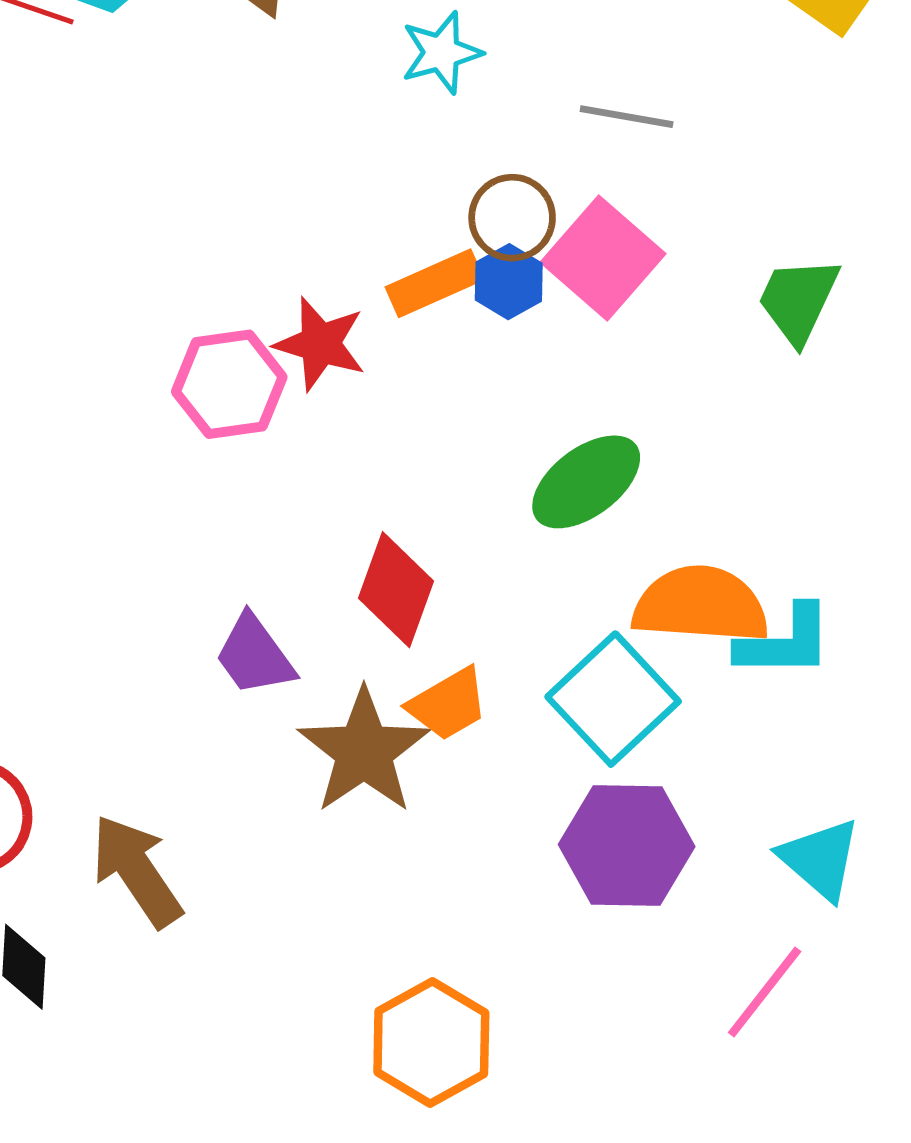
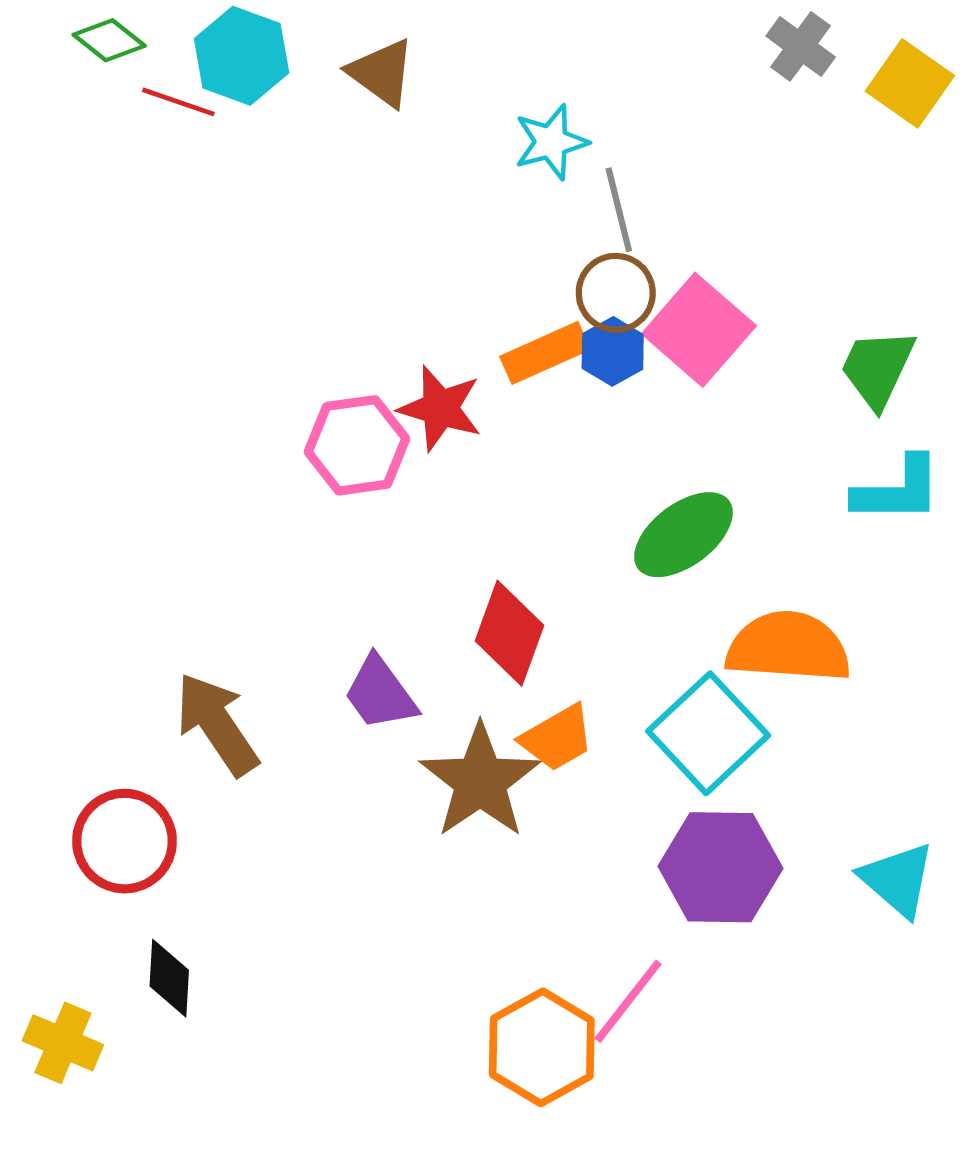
gray line: (627, 117) -> (619, 210), moved, turned 66
cyan L-shape: (785, 642) -> (898, 490), moved
brown arrow: (137, 871) -> (217, 724), moved
pink line: (765, 992) -> (628, 1001), moved

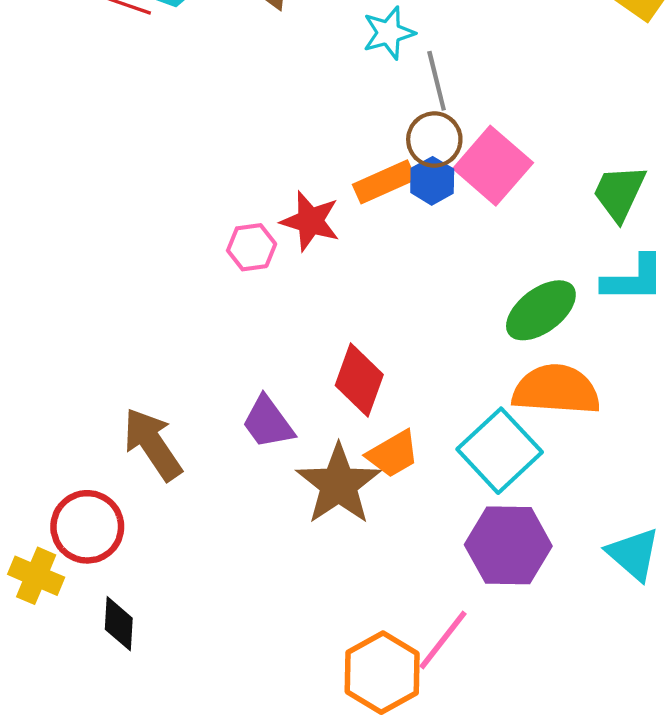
pink hexagon: (357, 445) -> (252, 247), size x0.7
green ellipse: (683, 535) -> (541, 310), moved
yellow cross: (63, 1043) -> (36, 576), moved

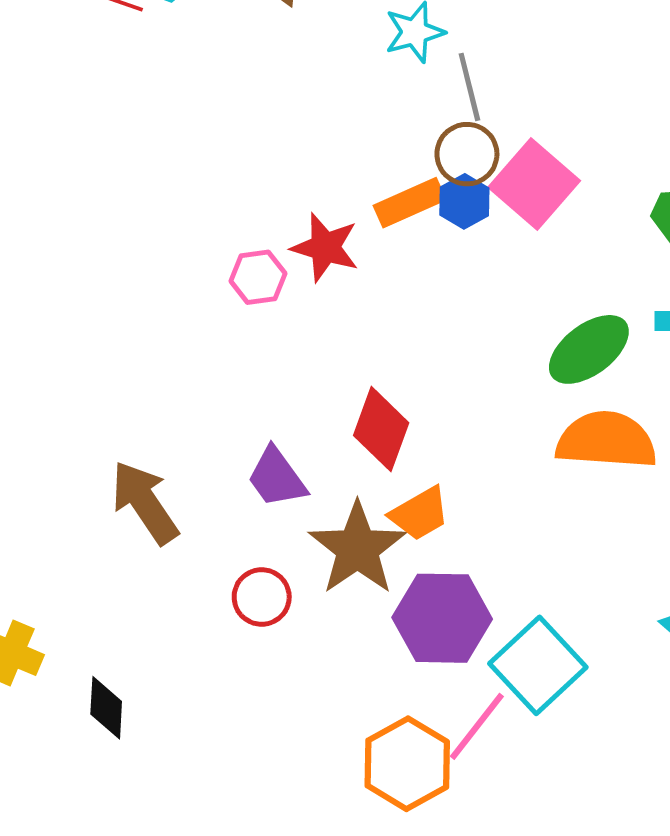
cyan square: (500, 451) -> (538, 665), moved
red circle: (87, 527) -> (262, 597), moved, size x0.7
purple hexagon: (508, 545) -> (442, 618), moved

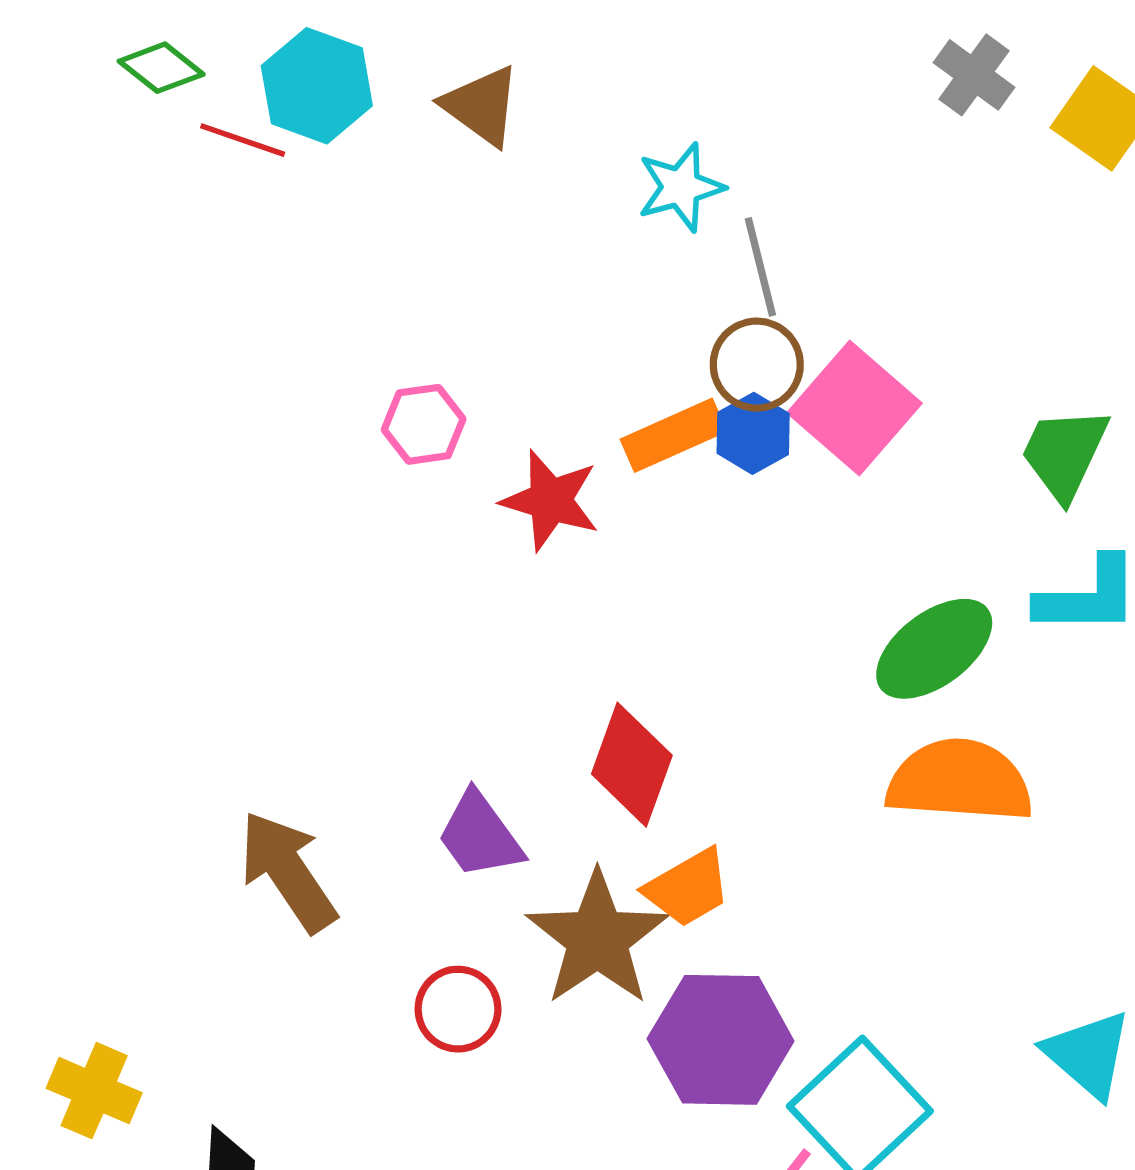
pink hexagon: (258, 277) -> (424, 424), moved

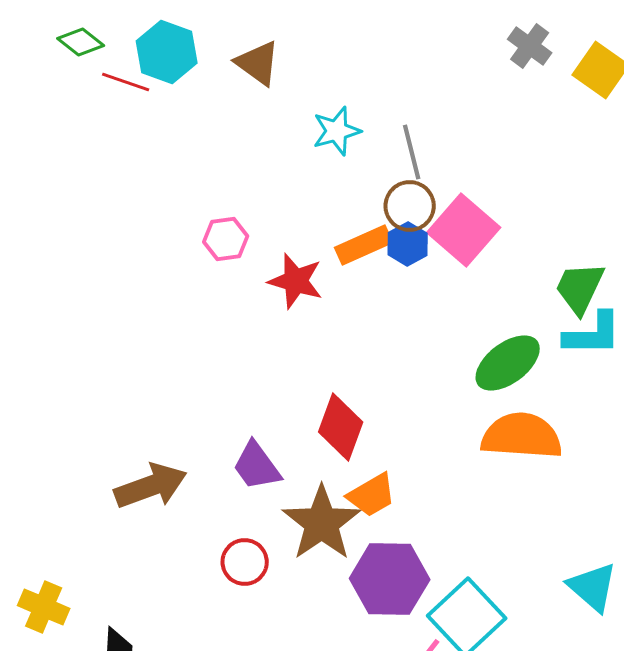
cyan star: (681, 187) -> (337, 131), moved
green trapezoid: (1065, 453) -> (580, 288), moved
brown arrow: (288, 871) -> (151, 486), turned 104

